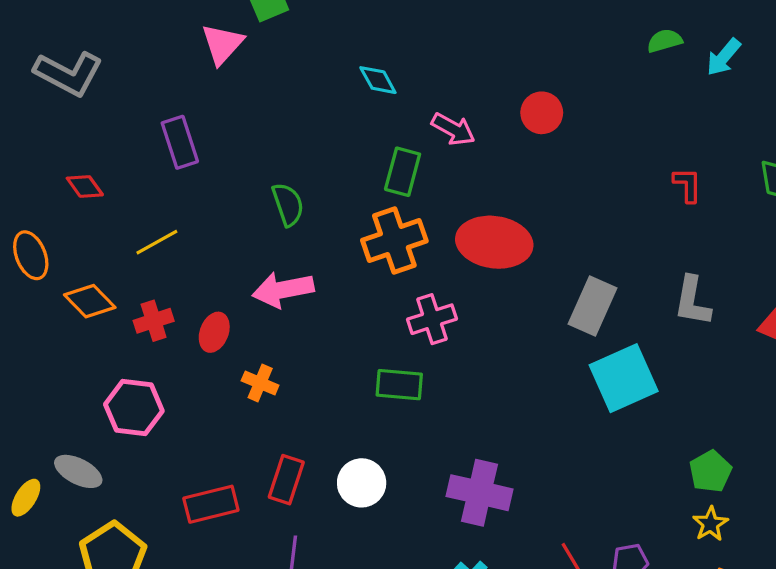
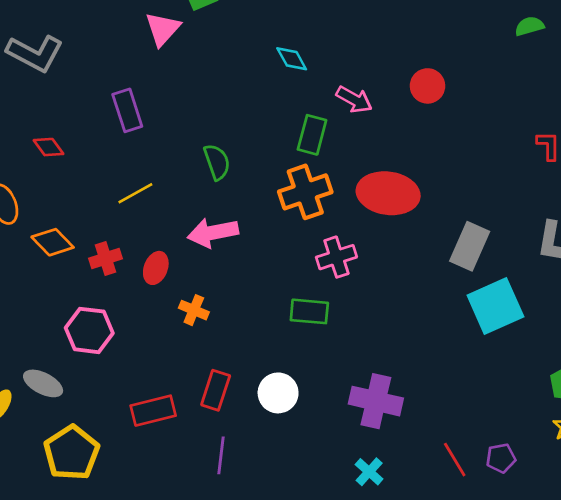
yellow line: (157, 242) -> (135, 193), moved

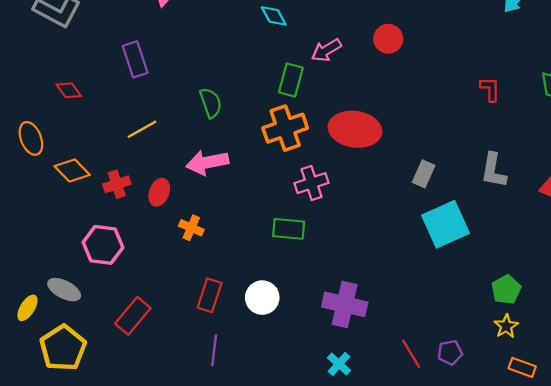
pink arrow: (354, 100) -> (326, 50), turned 120
gray rectangle: (470, 246) -> (424, 174), size x0.7
red rectangle: (153, 411) -> (133, 316), moved, turned -36
yellow pentagon: (72, 453) -> (63, 348), moved

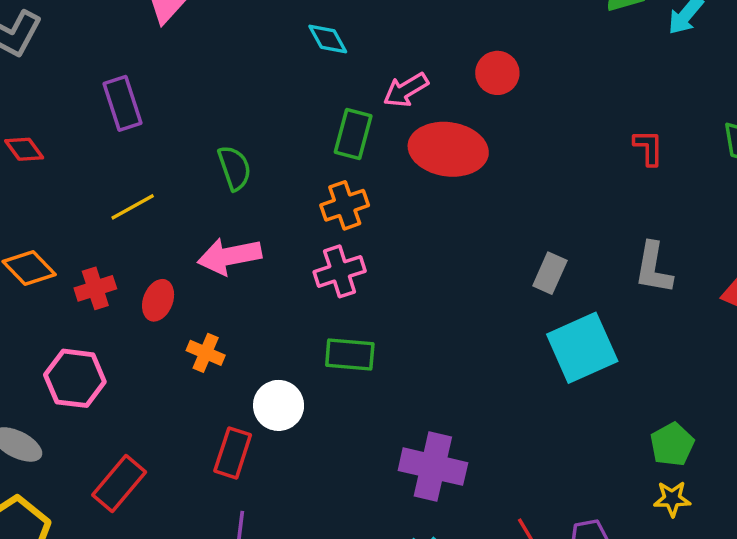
orange cross: (285, 128) -> (345, 205), size x0.7
red ellipse: (355, 129) -> (448, 149), moved
pink cross: (311, 183) -> (340, 271), moved
white circle: (262, 298) -> (279, 405), moved
yellow star: (506, 326) -> (672, 499), turned 30

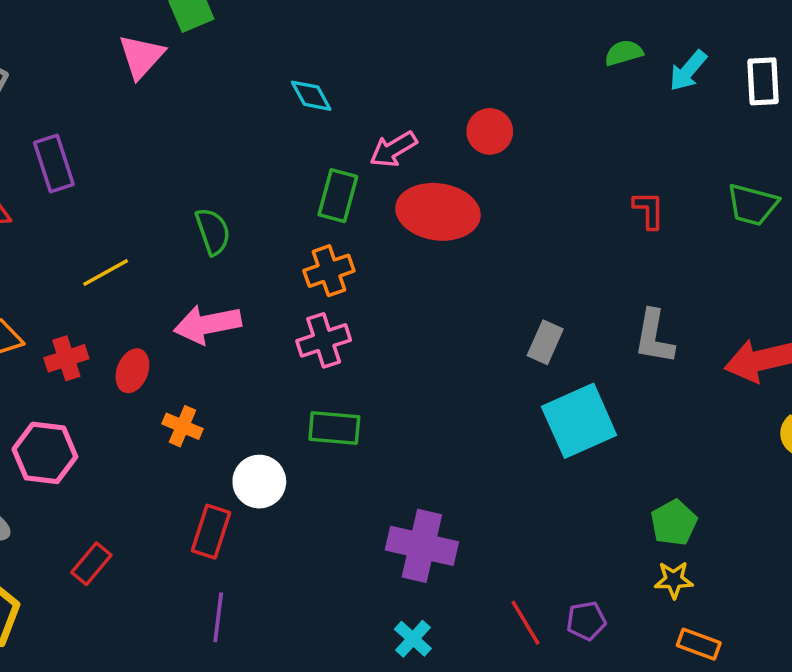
purple rectangle: (122, 103) -> (54, 164), moved
red rectangle: (119, 483) -> (91, 564), size x0.7

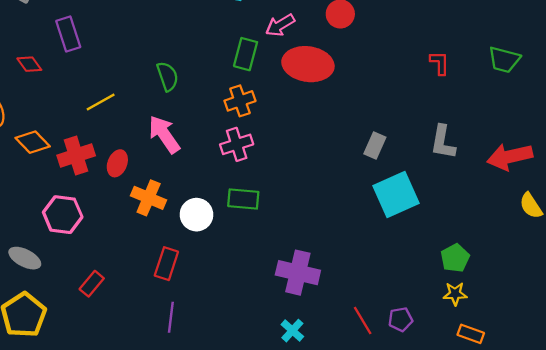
pink arrow: (207, 324) -> (164, 134), turned 66
red cross: (66, 358) -> (76, 156), size x1.4
orange cross: (182, 426) -> (149, 198), size x1.4
white circle: (259, 482) -> (196, 215), moved

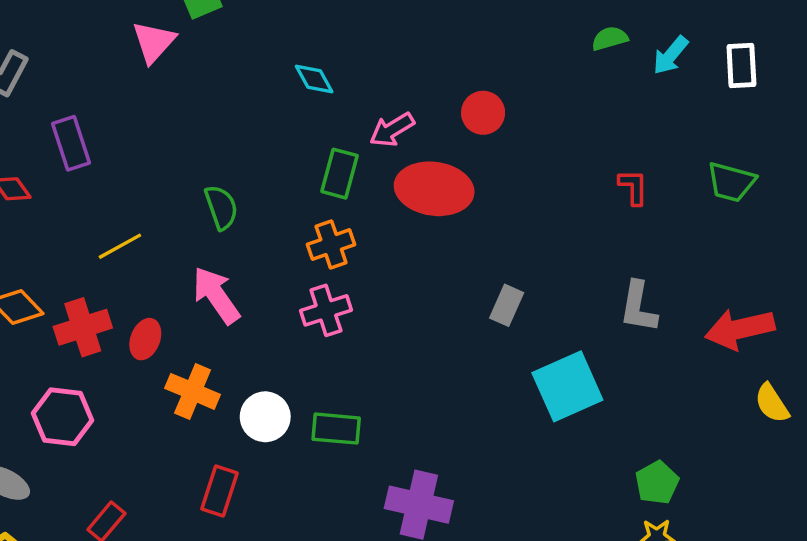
gray rectangle: (375, 145) -> (507, 305), moved
green rectangle: (243, 199) -> (336, 429), moved

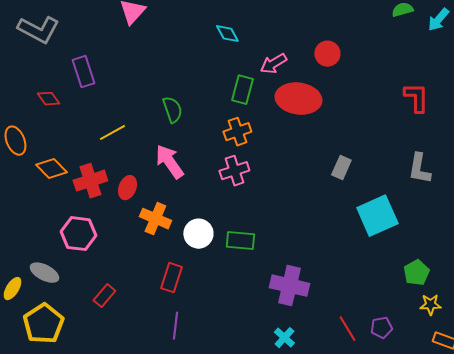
red L-shape: (633, 187) -> (416, 98), size x1.4
green pentagon: (657, 483) -> (416, 273), moved

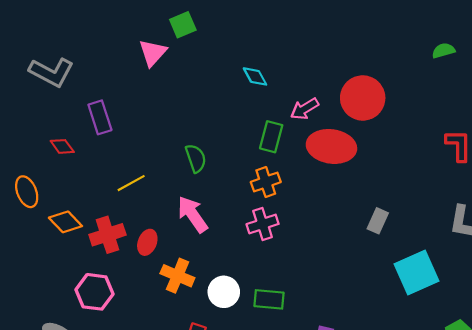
red circle: (327, 54) -> (363, 98), size x1.6

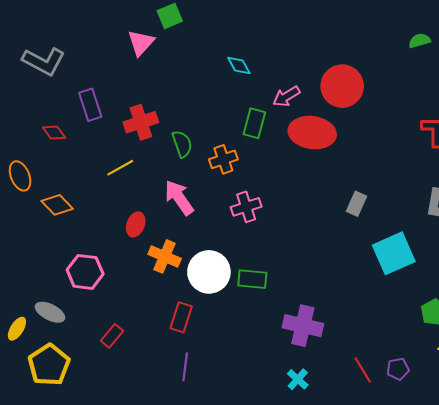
orange cross: (266, 182) -> (223, 159), moved
red cross: (107, 235) -> (141, 122), moved
white circle: (224, 292) -> (209, 272), size x1.4

